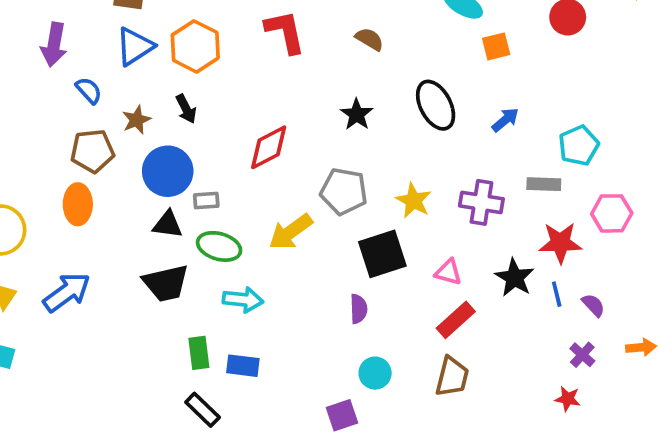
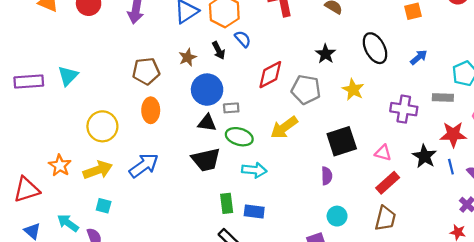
blue semicircle: (89, 90) -> (243, 39), moved
brown pentagon: (92, 151) -> (146, 71), moved
gray pentagon: (344, 191) -> (306, 90), moved
yellow star: (414, 201) -> (353, 90), moved

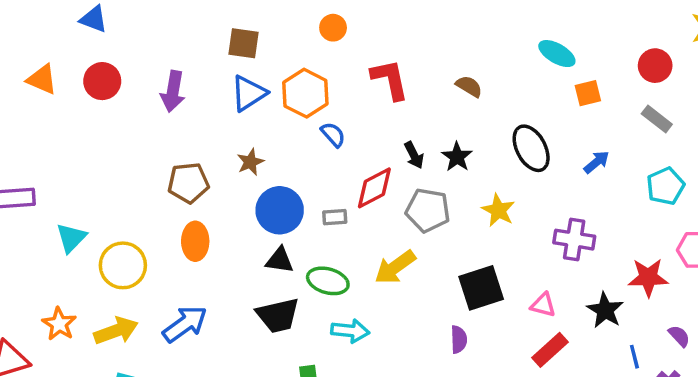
black arrow: (219, 50) -> (414, 155), moved
cyan triangle: (68, 76) -> (71, 238), moved
gray rectangle: (443, 98) -> (657, 119), moved, turned 36
gray rectangle: (231, 108) -> (335, 217), moved
blue line: (451, 167) -> (634, 357), moved

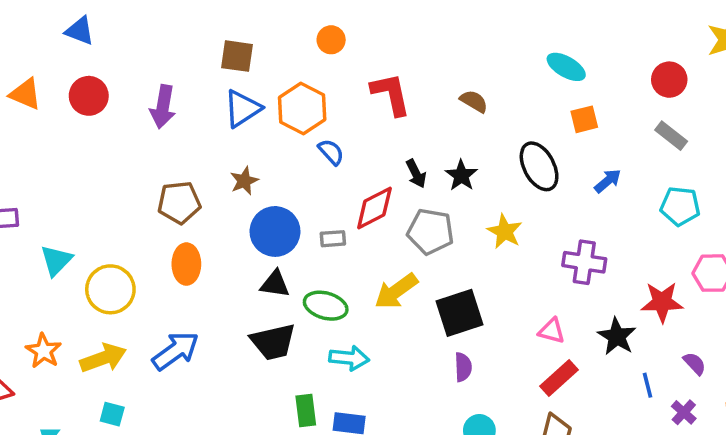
orange square: (588, 93) -> (584, 119), moved
cyan pentagon: (665, 186) -> (680, 206), turned 30
black square: (481, 288) -> (459, 313), moved

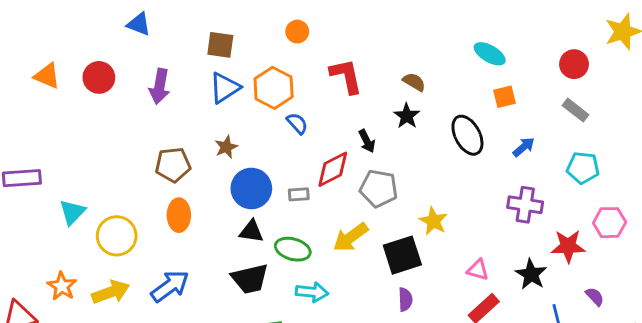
blue triangle: (80, 31) -> (139, 24), moved
black star: (461, 175) -> (407, 116), moved
yellow star: (505, 231) -> (433, 221), moved
purple cross: (584, 262) -> (525, 205), moved

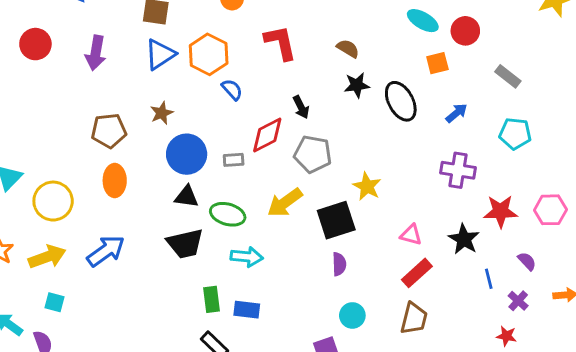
red circle: (574, 64) -> (465, 31), moved
black star: (407, 116) -> (357, 85), moved, turned 30
pink hexagon: (610, 223) -> (550, 210), moved

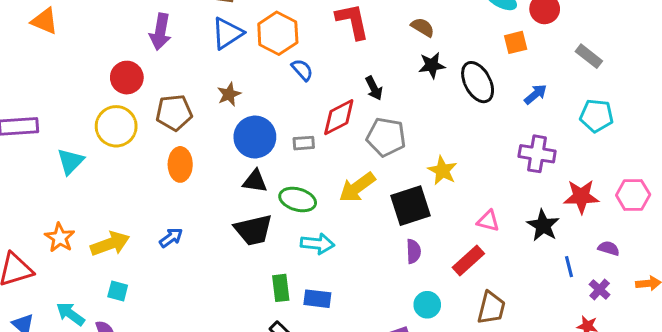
red circle: (35, 44) -> (127, 78), moved
yellow circle: (53, 201) -> (116, 126), moved
blue arrow: (106, 251) -> (171, 238), size x0.6
purple semicircle: (527, 261) -> (609, 248), turned -30
red rectangle: (417, 273) -> (468, 261), moved

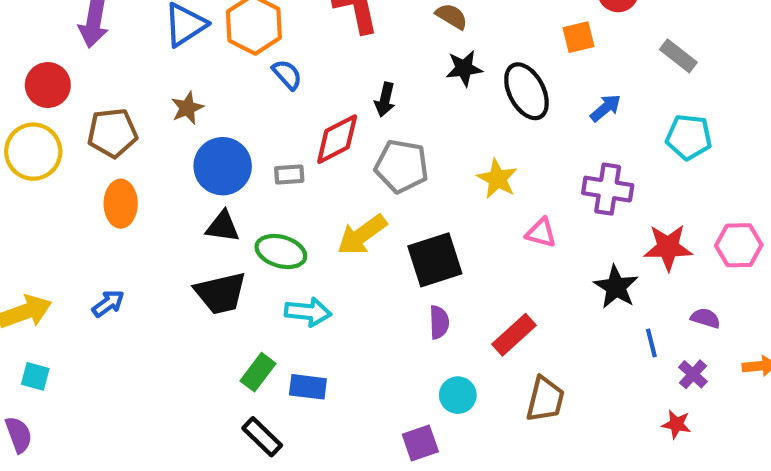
black arrow: (374, 88) -> (385, 100), turned 40
yellow star: (442, 171) -> (497, 179), moved
pink triangle: (488, 221) -> (541, 233), moved
green rectangle: (281, 288) -> (258, 372), turned 44

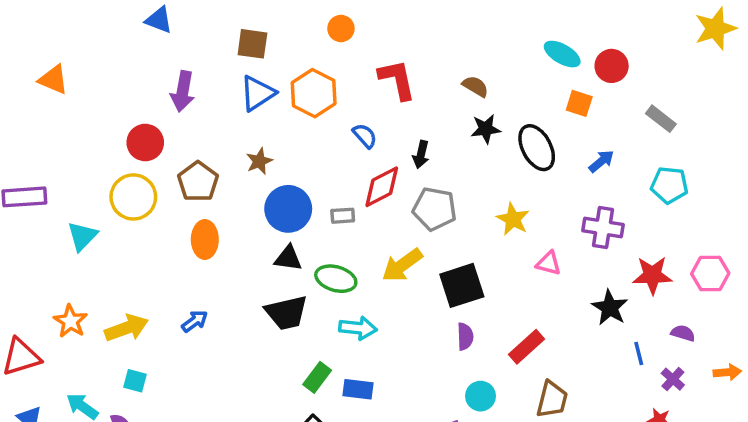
orange square: (579, 37) -> (579, 103), turned 32
blue semicircle: (287, 75) -> (365, 136), moved
brown pentagon: (112, 133) -> (198, 182), turned -30

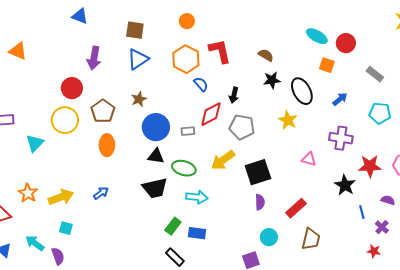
orange hexagon: (314, 93) -> (186, 59), moved
yellow star: (513, 219) -> (288, 120), moved

